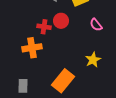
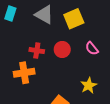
red circle: (61, 21) -> (62, 49), moved

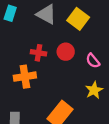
yellow square: (74, 19) -> (78, 19), turned -30
pink semicircle: (92, 48) -> (93, 61), moved

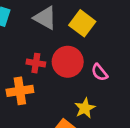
red circle: (66, 52) -> (68, 62), size x1.5
yellow star: (94, 90) -> (85, 108), moved

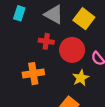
red cross: (36, 63) -> (46, 41), moved
yellow star: (85, 108) -> (81, 78), moved

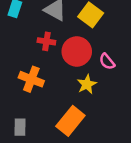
orange cross: (33, 74) -> (31, 79), turned 30

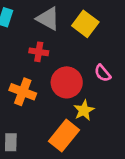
red circle: (77, 51) -> (67, 82), moved
yellow star: (87, 84) -> (84, 110), moved

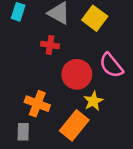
pink semicircle: (103, 73) -> (111, 65), size x1.5
orange cross: (23, 92) -> (37, 104), moved

